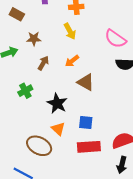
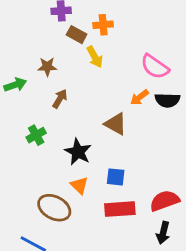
brown rectangle: (17, 14) -> (77, 35), moved
orange arrow: (72, 61) -> (139, 97), moved

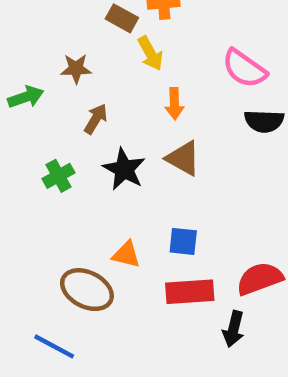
orange arrow: (139, 97) -> (174, 104), moved, turned -54
black star: (78, 152) -> (124, 169), moved
orange triangle: (79, 185) -> (126, 255), turned -30
black arrow: (163, 233) -> (233, 329), moved

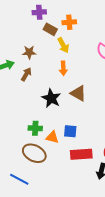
orange arrow: (174, 104) -> (63, 68), moved
brown arrow: (96, 119) -> (26, 74), moved
green cross: (58, 176) -> (35, 128), moved, turned 32
blue square: (183, 241) -> (70, 131), moved

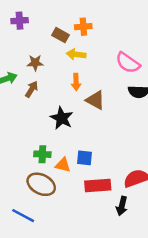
purple cross: (39, 12) -> (20, 21), moved
yellow arrow: (63, 45) -> (76, 54), turned 126
brown triangle: (78, 93) -> (95, 100), moved

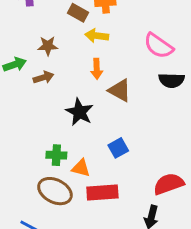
brown arrow: (32, 89) -> (43, 77), turned 42
blue square: (85, 158) -> (118, 148), moved, turned -35
red rectangle: (98, 185) -> (102, 193), moved

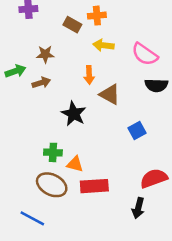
yellow arrow: (97, 36) -> (103, 45), moved
blue square: (118, 148) -> (137, 131), moved

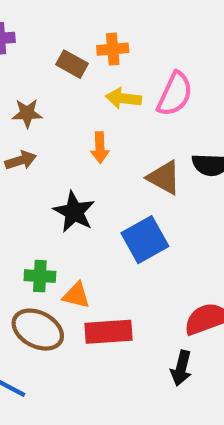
pink semicircle: (145, 54) -> (175, 94), moved, turned -100
brown triangle: (110, 94) -> (164, 178), moved
blue square: (137, 131) -> (145, 240), moved, size x1.5

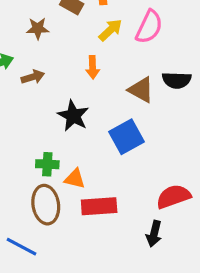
yellow arrow: (123, 98) -> (110, 30), turned 130
brown star: (27, 113) -> (38, 28), moved
brown ellipse: (38, 330) -> (46, 205), turned 54

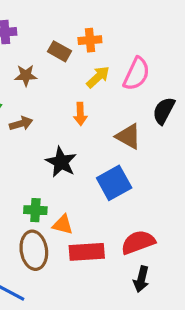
black semicircle: (177, 80) -> (164, 111), moved, turned 116
red semicircle: (173, 197) -> (138, 242), moved

